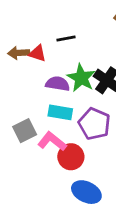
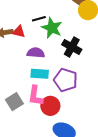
green star: (81, 78) -> (52, 28), moved
gray square: (25, 131) -> (14, 102), moved
pink L-shape: (52, 141) -> (35, 96), turned -115

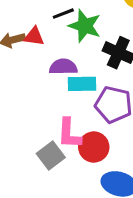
cyan rectangle: (40, 74) -> (82, 84), moved
gray square: (14, 102) -> (51, 155), moved

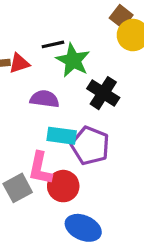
red triangle: (34, 36) -> (19, 63), turned -35
cyan rectangle: (82, 84) -> (62, 136), moved

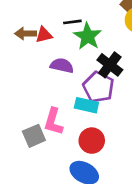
cyan rectangle: (62, 136) -> (86, 105), moved
purple pentagon: (90, 146) -> (98, 87), moved
red circle: (63, 186) -> (92, 141), moved

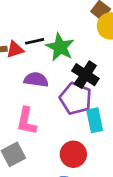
black line: (72, 22) -> (35, 41), moved
cyan rectangle: (86, 105) -> (95, 120), moved, turned 70
pink L-shape: (53, 121) -> (27, 121), moved

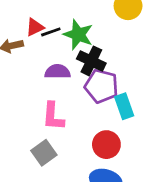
red triangle: (15, 50) -> (35, 27), moved
black cross: (85, 75) -> (91, 61), moved

